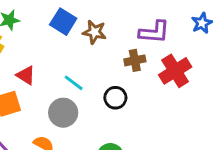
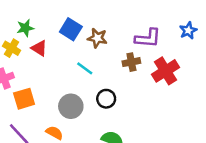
red triangle: (26, 75) -> (39, 48), moved
cyan line: (74, 83) -> (85, 68), moved
black circle: (115, 98) -> (106, 99), moved

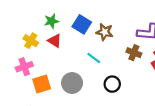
green star: (25, 28) -> (51, 21), moved
brown cross: (131, 62) -> (134, 53), turned 32
gray circle: (71, 106) -> (72, 83), moved

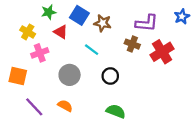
red triangle: (55, 41) -> (61, 32), moved
pink cross: (24, 67) -> (40, 53), moved
orange square: (42, 84) -> (18, 76), moved, turned 30

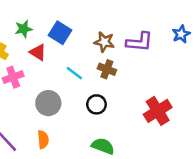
brown star: (103, 23) -> (104, 42), moved
brown cross: (132, 44) -> (107, 69), moved
red cross: (162, 52) -> (158, 111), moved
orange semicircle: (65, 106) -> (43, 140), turned 56

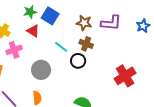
green star: (24, 29) -> (30, 12), moved
blue star: (181, 34) -> (143, 26), moved
black circle: (96, 104) -> (78, 61), moved

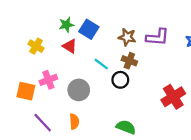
pink cross: (14, 50) -> (48, 80), moved

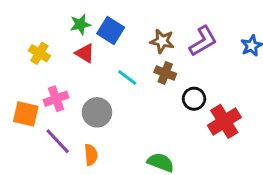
purple L-shape: (157, 37) -> (203, 41), turned -35
black circle: (120, 80) -> (194, 99), moved
purple line: (43, 123) -> (58, 141), moved

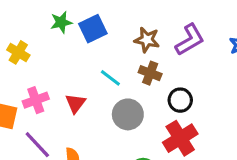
blue square: (111, 31) -> (93, 29), turned 32
red triangle: (85, 53) -> (75, 103), moved, turned 35
gray circle: (97, 112) -> (128, 114), moved
red cross: (224, 121) -> (180, 138), moved

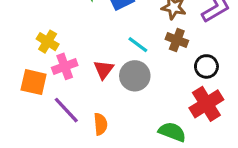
yellow cross: (18, 52) -> (48, 42), moved
gray circle: (128, 114) -> (135, 76), moved

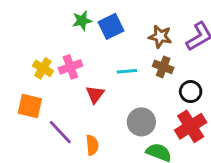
cyan line: (138, 45) -> (127, 71), turned -42
pink cross: (65, 66) -> (70, 67), moved
gray circle: (135, 76) -> (141, 122), moved

